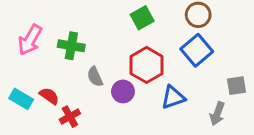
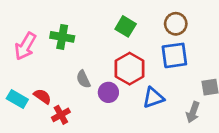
green square: (142, 18) -> (126, 26), turned -30
green cross: (71, 46) -> (62, 37), moved
blue square: (197, 50) -> (174, 55), turned 32

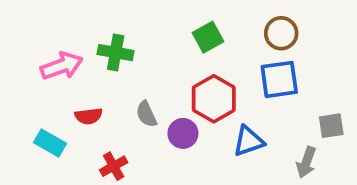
green square: (126, 26) -> (208, 37), turned 30
pink arrow: (25, 46) -> (62, 66), turned -140
red semicircle: (42, 96) -> (89, 116), moved, turned 138

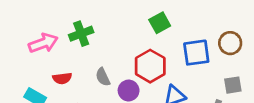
brown circle: (281, 33) -> (230, 43), moved
green square: (208, 37) -> (160, 23), moved
green cross: (116, 53) -> (81, 34), turned -30

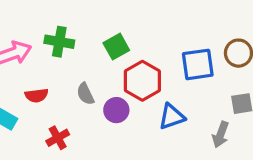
green square: (160, 23) -> (116, 47), moved
green cross: (81, 34) -> (59, 42), turned 30

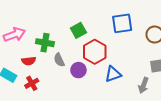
green cross: (59, 42) -> (45, 43), moved
blue square: (198, 64) -> (122, 23), moved
red cross: (58, 138) -> (32, 83), moved

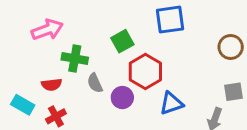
blue square: (122, 23) -> (170, 20), moved
pink arrow: (14, 35) -> (47, 30), moved

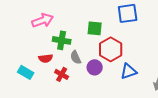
green square: (122, 41) -> (95, 28), turned 35
red cross: (56, 116) -> (62, 74), moved, turned -32

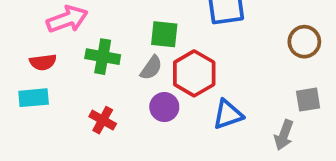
gray semicircle: (76, 57) -> (151, 68), moved, turned -120
red semicircle: (46, 58) -> (43, 62), moved
cyan rectangle: (26, 72) -> (34, 98), moved, turned -35

